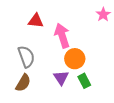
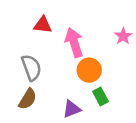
pink star: (103, 14) -> (123, 36), moved
purple triangle: (61, 78) -> (72, 109), moved, turned 42

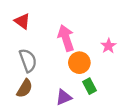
red triangle: (43, 25) -> (22, 21), moved, turned 30
pink star: (123, 36) -> (108, 46), moved

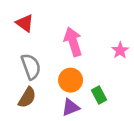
orange circle: (79, 63) -> (71, 80), moved

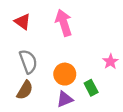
pink arrow: (73, 42) -> (64, 23), moved
pink star: (120, 50) -> (110, 62), moved

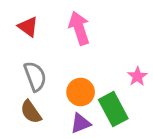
green rectangle: (91, 88) -> (113, 109), size x1.6
brown semicircle: (25, 90) -> (31, 112), turned 114

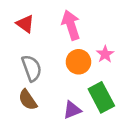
pink star: (137, 76) -> (105, 54), moved
orange circle: (81, 92) -> (78, 62), moved

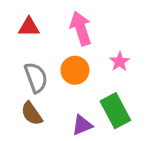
red triangle: (25, 24) -> (29, 27), turned -36
orange circle: (78, 62) -> (75, 70), moved

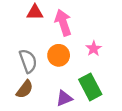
red triangle: (29, 27) -> (35, 12), moved
brown semicircle: (32, 114) -> (25, 89), turned -108

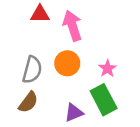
pink star: (94, 49) -> (107, 68), moved
gray semicircle: (28, 61) -> (32, 70), turned 35

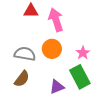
gray semicircle: (32, 70) -> (25, 54), turned -95

